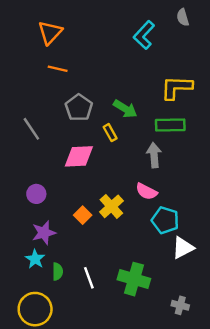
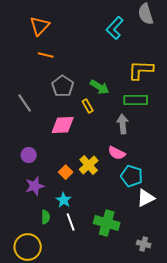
gray semicircle: (183, 17) -> (146, 14), size x1.5
cyan star: (35, 259) -> (64, 200), moved

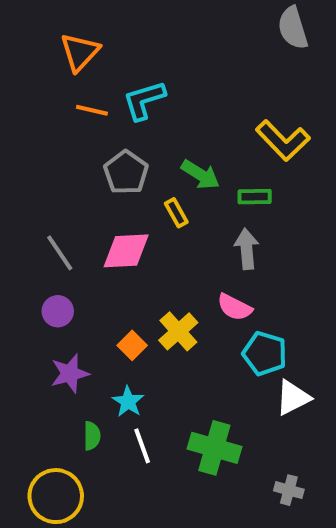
cyan L-shape: (115, 28) -> (144, 100), moved, turned 30
yellow L-shape: (141, 70) -> (283, 140), turned -136
green rectangle: (136, 100) -> (255, 197), moved, size x0.7
gray line: (25, 103) -> (60, 253), moved

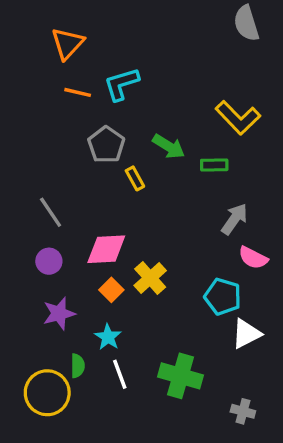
yellow rectangle: (176, 213) -> (135, 178), moved
gray arrow: (247, 249) -> (235, 219), moved, turned 40
pink diamond: (126, 251) -> (106, 249), moved
pink semicircle: (235, 307) -> (253, 258), moved
yellow circle: (56, 496) -> (47, 393), moved

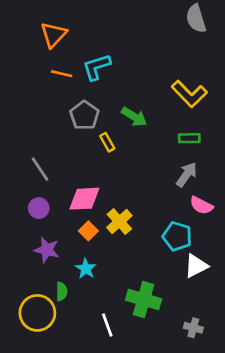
green rectangle: (214, 165) -> (189, 138), moved
purple star: (59, 313) -> (47, 250), turned 30
white line: (120, 374) -> (107, 325), moved

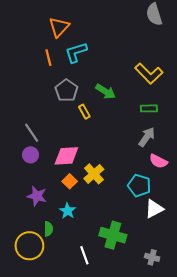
orange triangle: (54, 35) -> (59, 27), moved
orange line: (62, 74) -> (48, 58), turned 63
purple circle: (39, 208) -> (31, 155), moved

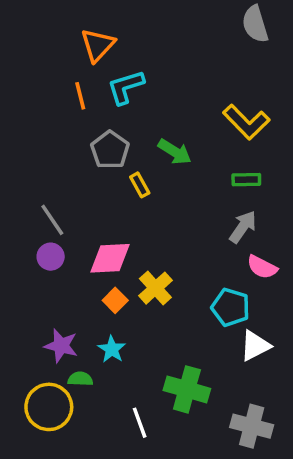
purple star: (37, 196) -> (61, 346), moved
green semicircle: (48, 229) -> (80, 379), turned -88
gray cross: (152, 257) -> (252, 426), size x1.6

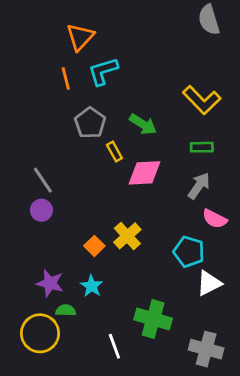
pink diamond: (110, 258) -> (145, 173), moved

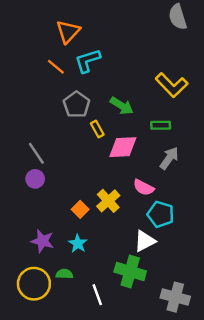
orange line: (66, 78) -> (56, 67), turned -36
green rectangle: (202, 147) -> (161, 125), moved
pink semicircle: (215, 219) -> (144, 187), moved
white triangle: (209, 283) -> (145, 241), moved
green semicircle: (66, 310) -> (64, 274), moved

